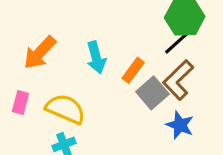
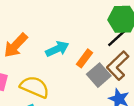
cyan arrow: (96, 57) -> (57, 49), turned -100

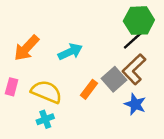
orange rectangle: (84, 58) -> (89, 89), moved

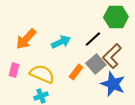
black line: (133, 41) -> (93, 39), moved
blue star: (135, 104) -> (113, 84), size x1.4

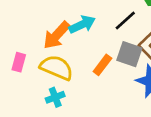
orange arrow: (26, 39) -> (57, 35), moved
gray square: (96, 64) -> (129, 54), turned -30

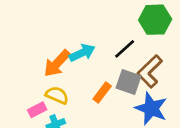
pink rectangle: (19, 62) -> (37, 110), moved, turned 48
yellow semicircle: (57, 68) -> (57, 95), size x0.7

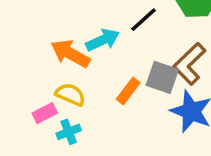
black line: (125, 49) -> (144, 20), moved
orange arrow: (57, 63) -> (70, 54), turned 76

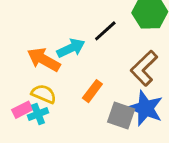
gray square: (162, 77) -> (121, 115), moved
cyan cross: (69, 132) -> (38, 114), moved

